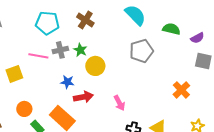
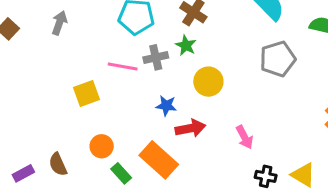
green star: (80, 50) -> (186, 45), moved

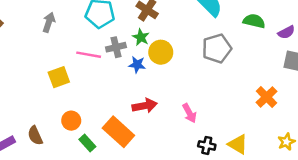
gray arrow: (59, 23) -> (49, 22), moved
yellow circle: (208, 82) -> (161, 52), moved
blue star: (166, 106) -> (137, 65), moved

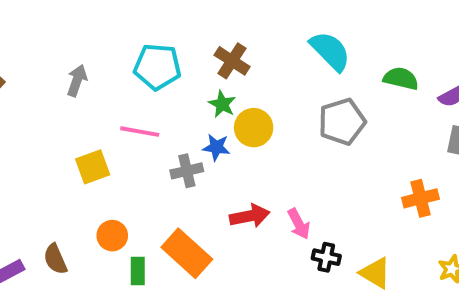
gray cross: (116, 47) -> (187, 171), moved
orange cross: (266, 97) -> (420, 198), turned 30
red arrow: (145, 106) -> (250, 216), moved
green rectangle: (87, 143) -> (138, 271), turned 42
black cross: (207, 145) -> (326, 257), moved

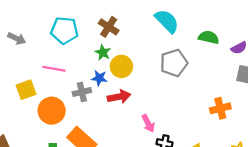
gray arrow: (77, 80) -> (17, 38), turned 96
red arrow: (250, 216) -> (119, 97), moved
orange circle: (112, 236) -> (52, 111), moved, size x1.5

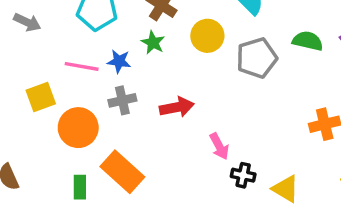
green semicircle: (209, 37) -> (308, 41), moved
yellow circle: (121, 66) -> (207, 36), moved
blue star: (99, 78) -> (119, 61), moved

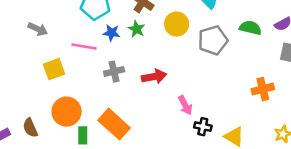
gray arrow: (27, 22) -> (38, 29), moved
blue star: (119, 61) -> (112, 33), moved
orange circle: (78, 128) -> (67, 112), moved

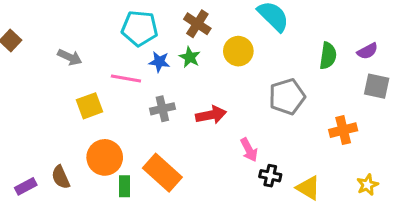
green semicircle: (250, 28) -> (328, 56), turned 85
gray pentagon: (213, 40) -> (287, 97), moved

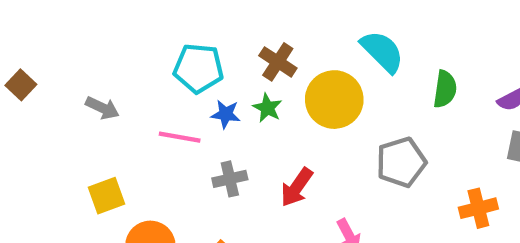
yellow circle: (238, 51) -> (334, 100), size x1.4
green semicircle: (328, 56) -> (445, 89), moved
yellow square: (90, 106) -> (107, 196), moved
red arrow: (211, 115) -> (297, 187), turned 136

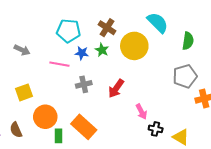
gray pentagon: (401, 162) -> (185, 76), moved

